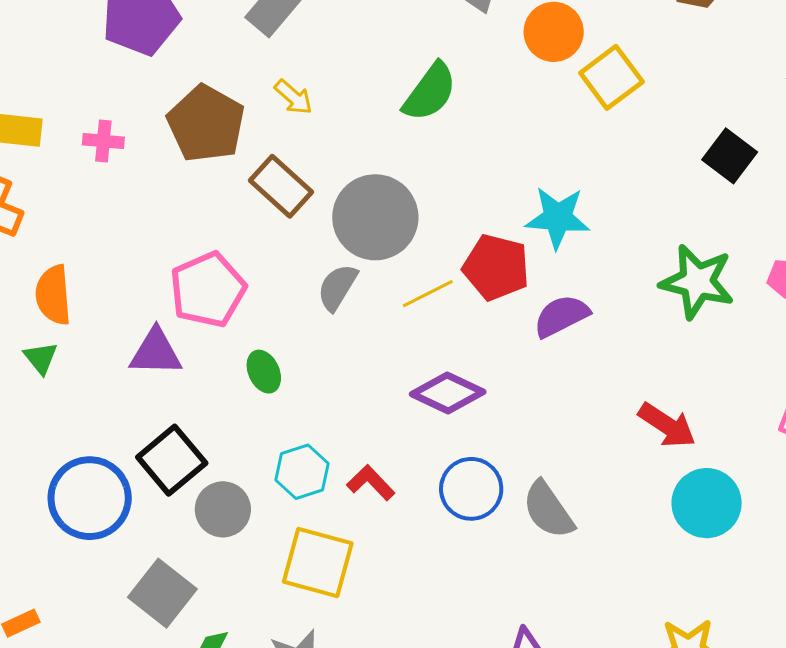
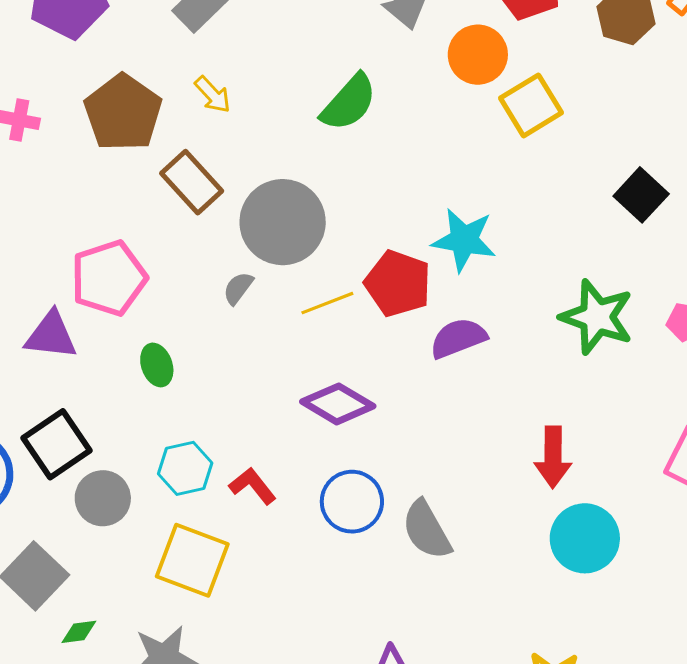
gray semicircle: (337, 287) -> (238, 288), size x0.7
red arrow: (667, 425) -> (553, 457), turned 52

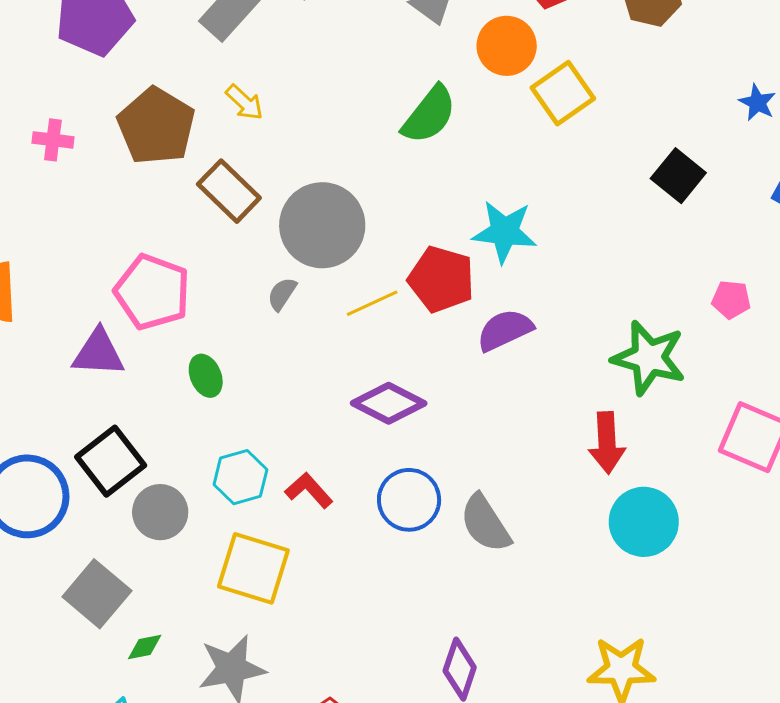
green semicircle: (349, 103) -> (429, 115), moved
pink pentagon: (109, 278) -> (152, 292), turned -30
green star: (597, 317) -> (649, 358), moved

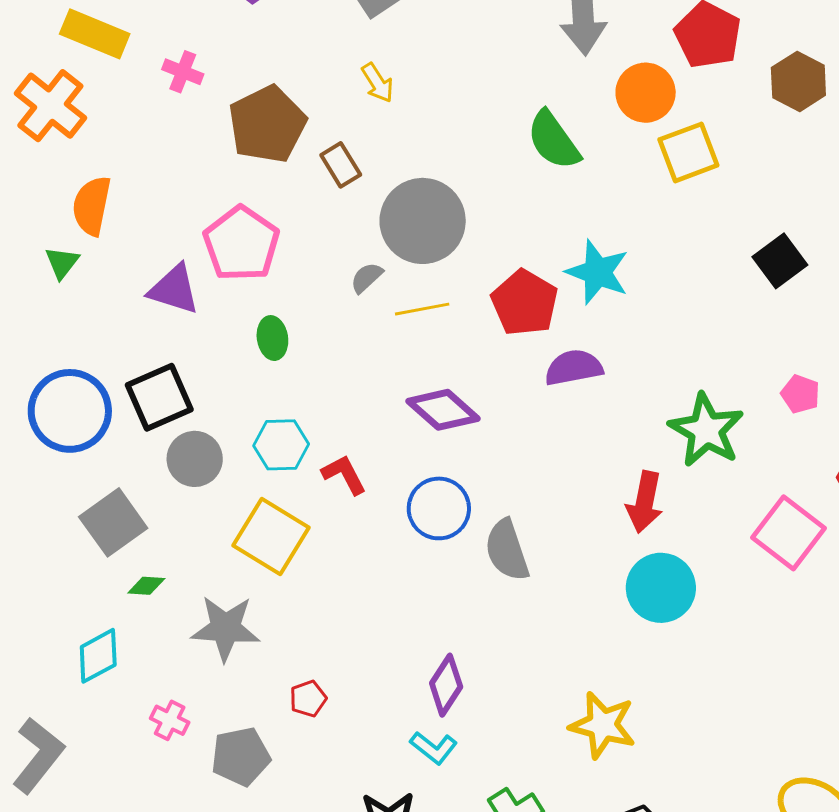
green semicircle: (429, 115) -> (554, 140), turned 92
brown pentagon: (156, 126) -> (267, 124), moved
brown rectangle: (229, 191) -> (341, 165), size x0.7
yellow line: (372, 303) -> (422, 309), moved

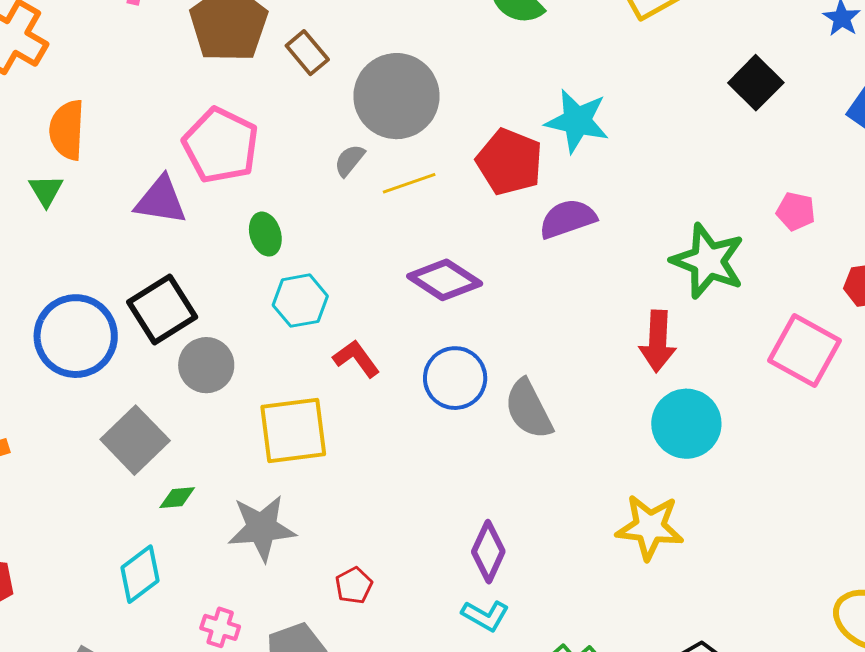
cyan hexagon: (281, 445) -> (300, 301), moved
yellow square: (271, 536) -> (293, 431), turned -30
yellow star: (603, 725) -> (650, 527), moved

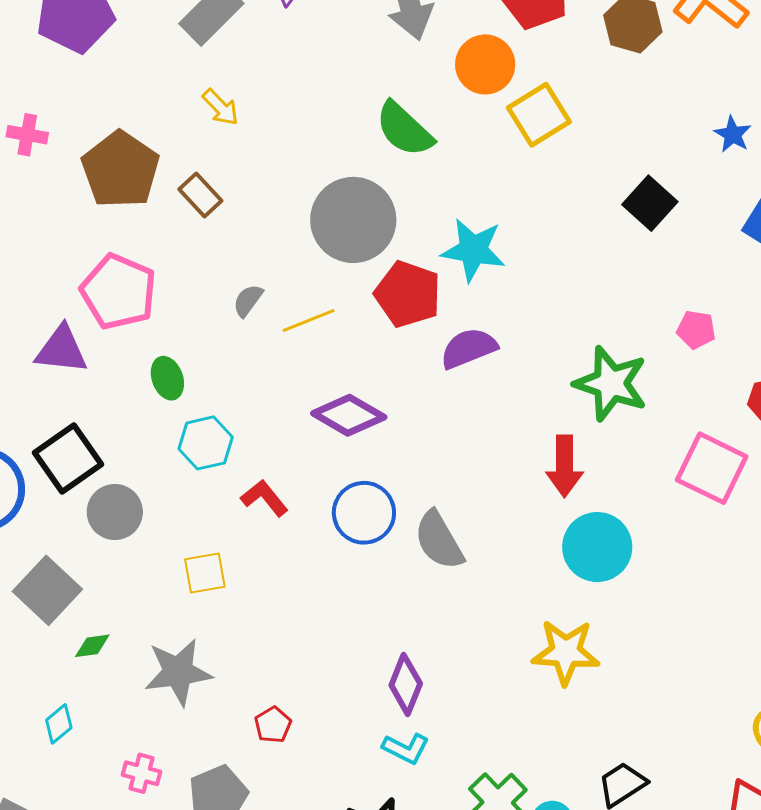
gray circle: (396, 96) -> (353, 220), moved
yellow square: (293, 431) -> (205, 573), size x0.6
cyan diamond: (140, 574) -> (59, 724), size x0.7

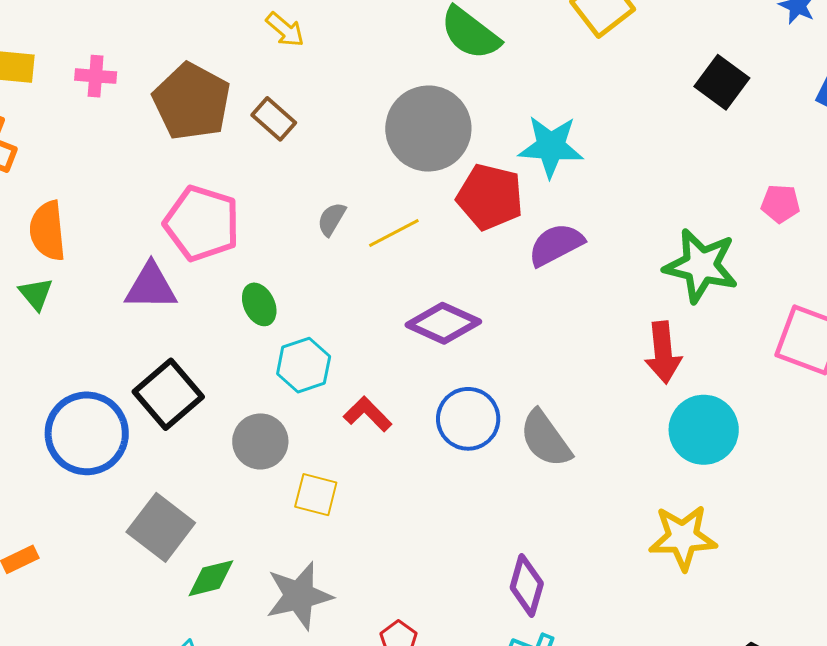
gray circle: (115, 512) -> (260, 441), moved
yellow square: (205, 573) -> (316, 495), turned 30
green diamond: (92, 646) -> (211, 578), size x1.4

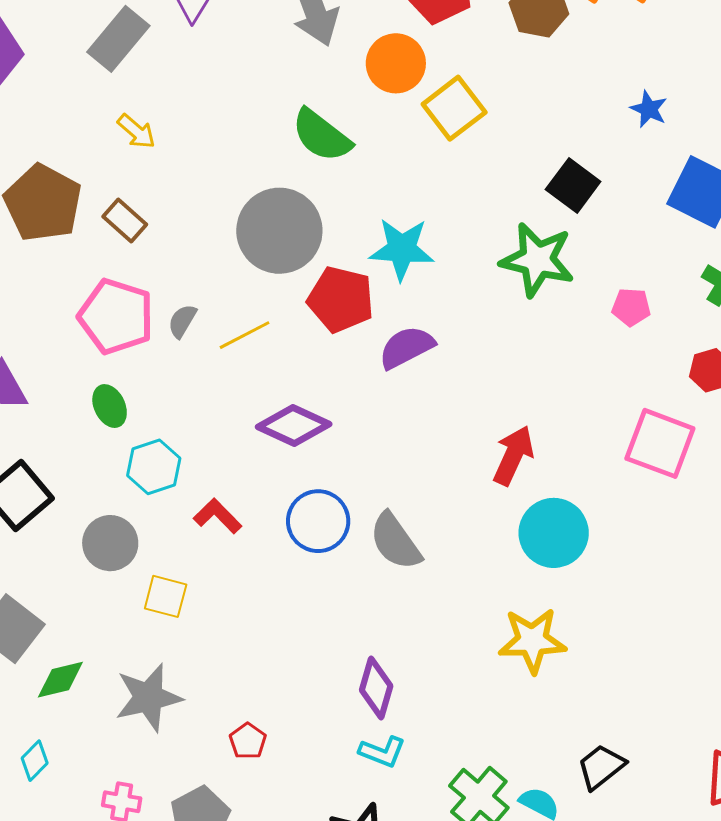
pink pentagon: (202, 223) -> (116, 316), moved
green star: (701, 266) -> (537, 260), moved
red arrow: (663, 352) -> (513, 455), turned -150

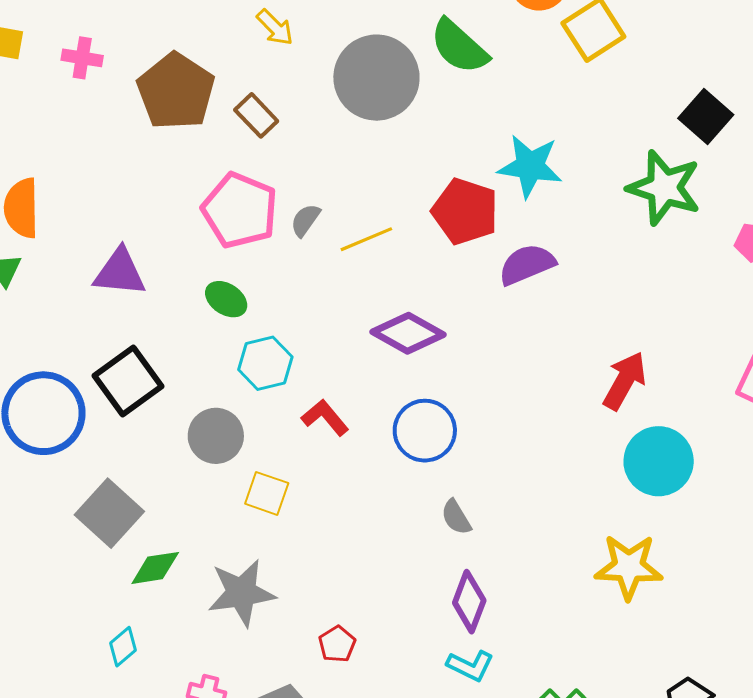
gray circle: (279, 231) -> (376, 78), moved
green ellipse: (110, 406) -> (226, 299), turned -36
gray semicircle: (395, 541) -> (456, 517), moved, size x0.6

